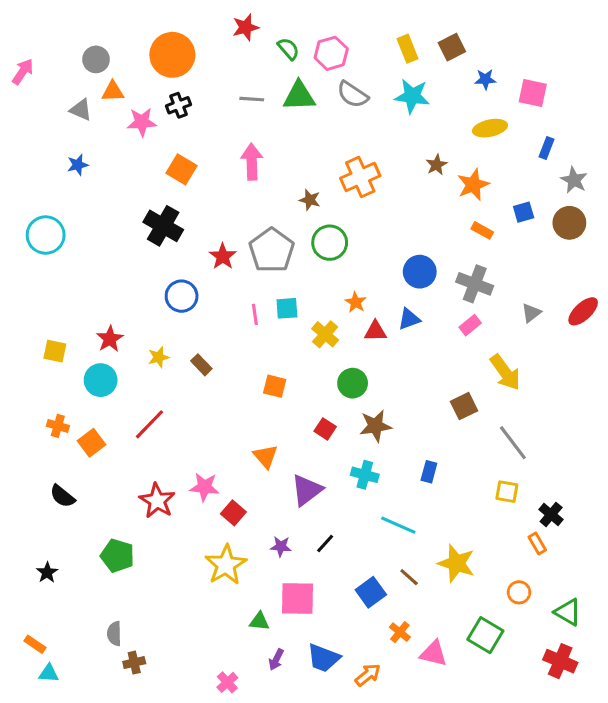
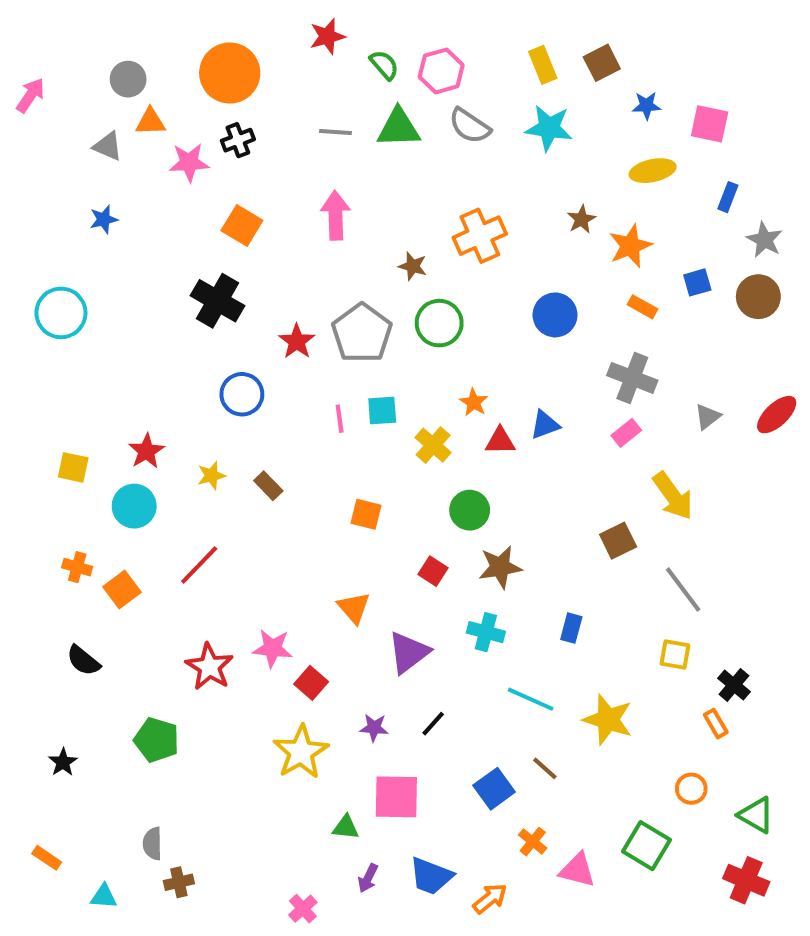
blue circle: (420, 272) -> (555, 315), moved
yellow star: (456, 563) -> (608, 720), moved
cyan triangle: (49, 673) -> (104, 896), moved

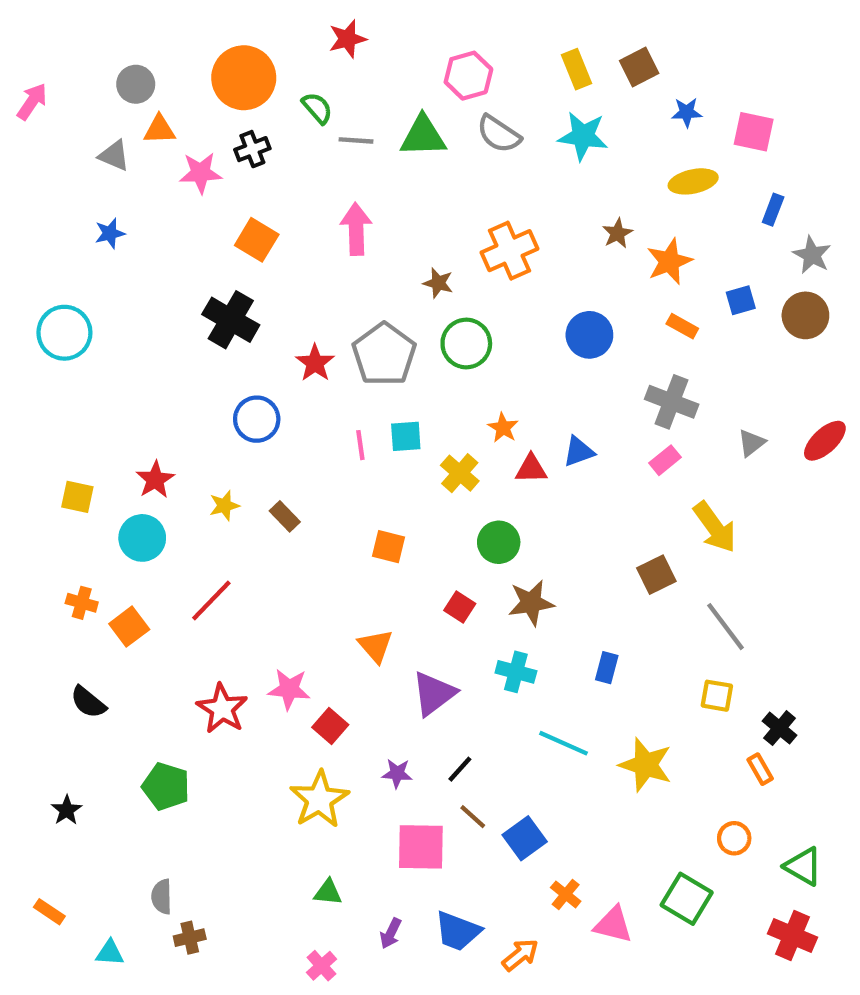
green semicircle: (384, 65) -> (317, 108), moved
brown line: (545, 768) -> (473, 817), moved
green triangle: (346, 827) -> (328, 892), moved

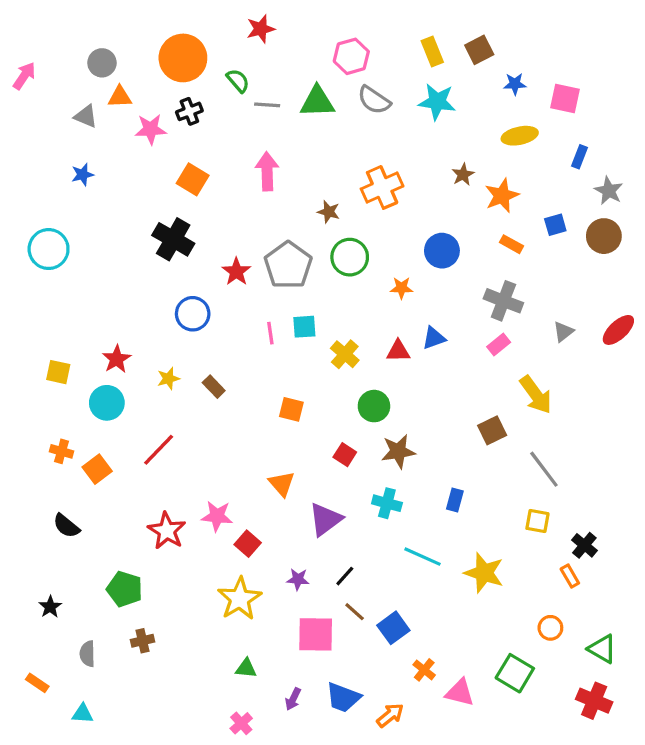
orange star: (503, 428) -> (401, 288), moved, turned -30
gray semicircle: (162, 897) -> (87, 654), moved
brown cross: (190, 938) -> (142, 641), moved

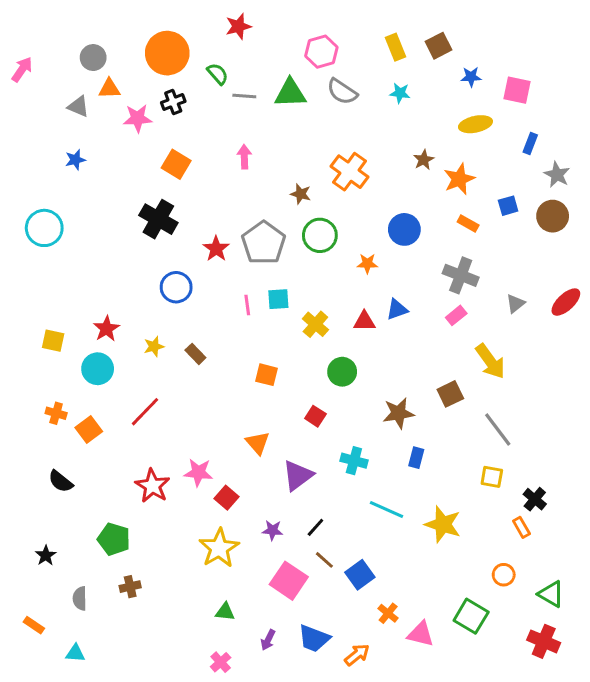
cyan star: (437, 102) -> (400, 93), size x0.6
pink arrow: (267, 171) -> (244, 157), size x0.7
orange cross: (382, 187) -> (350, 172), turned -30
brown star: (398, 451) -> (398, 413), moved
pink square: (316, 634) -> (289, 581), turned 33

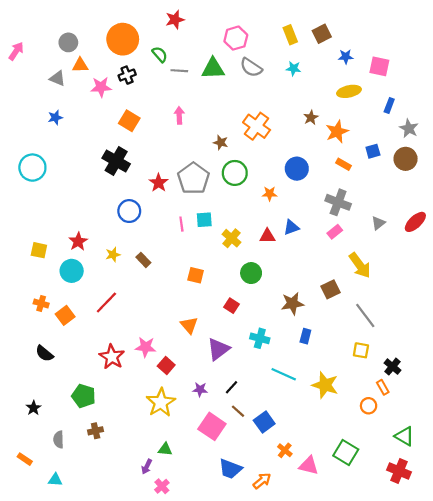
orange circle: (504, 575) -> (369, 406), moved
purple arrow: (268, 640) -> (147, 467), moved

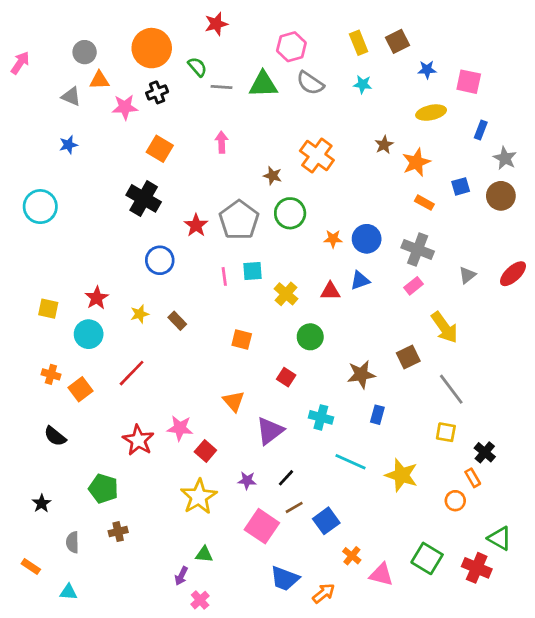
blue circle: (297, 169) -> (367, 239), moved
brown line: (238, 411) -> (294, 507), turned -72
red cross: (399, 471) -> (477, 568), moved

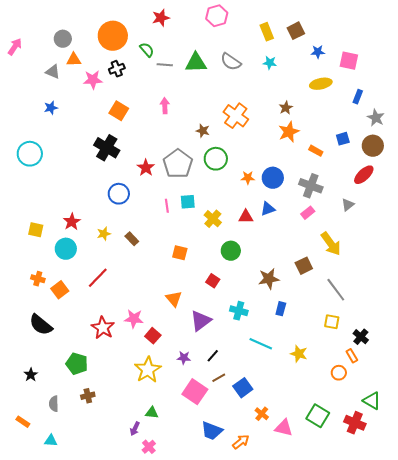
pink hexagon: (291, 47) -> (217, 16), moved
orange star: (416, 162) -> (289, 132), moved
red ellipse: (513, 274) -> (364, 175), moved
black semicircle: (55, 436) -> (41, 325), size x1.4
yellow star: (402, 475) -> (299, 354), size x0.7

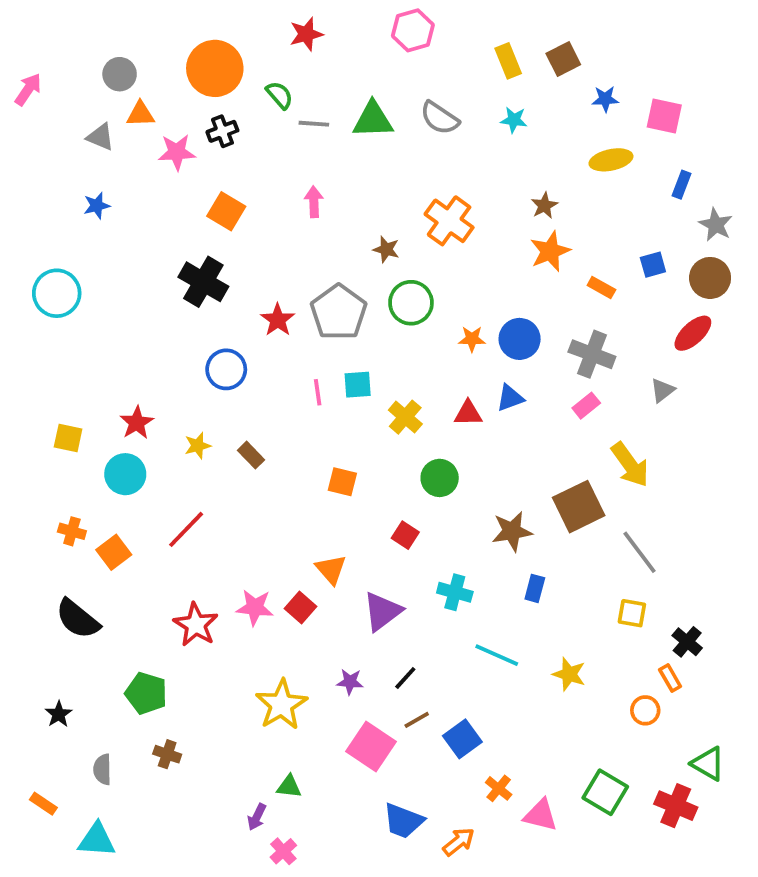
brown square: (304, 266) -> (579, 507), size x1.5
red square: (153, 336) -> (301, 607), moved
brown cross: (88, 396) -> (167, 754), turned 32
cyan triangle: (51, 441) -> (97, 840), size x1.5

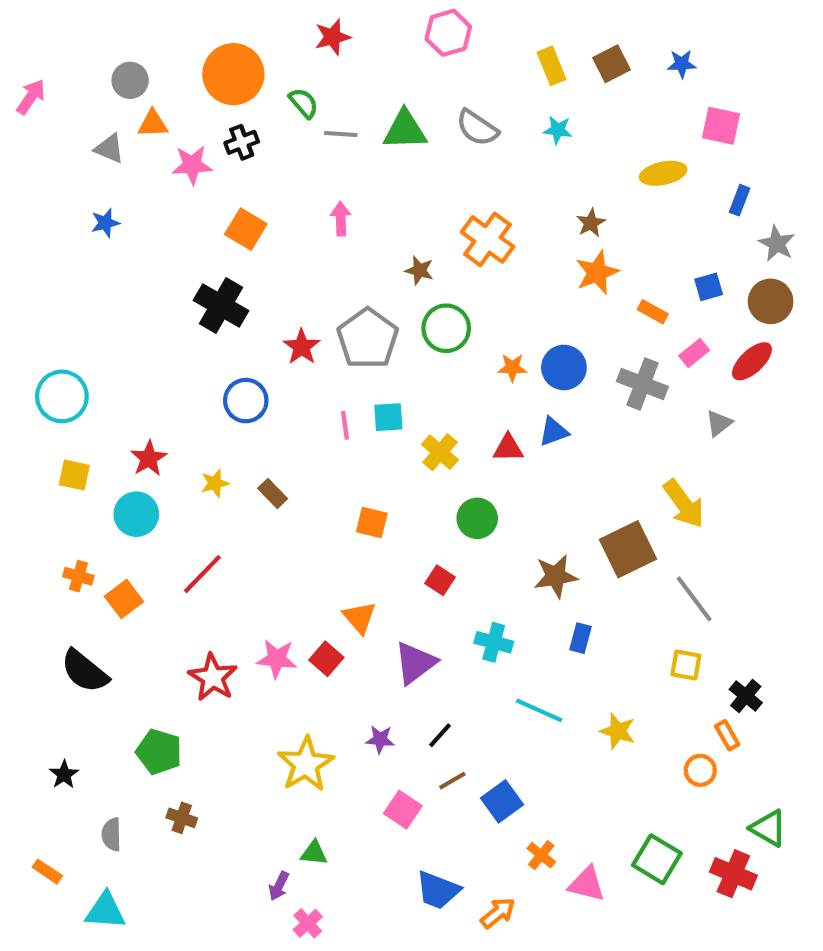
blue star: (605, 99) -> (682, 64), moved
cyan circle: (57, 293) -> (62, 396), moved
pink rectangle: (586, 406) -> (694, 353), moved
pink square: (371, 747) -> (403, 810), size x0.7

